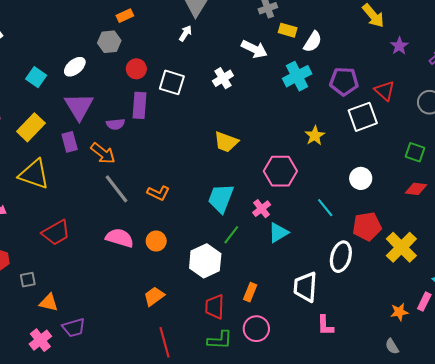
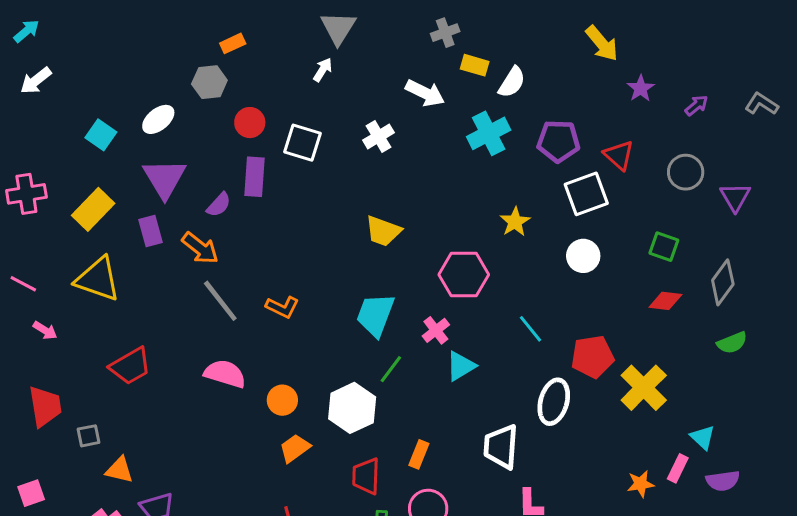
purple semicircle: (115, 124) -> (219, 205), turned -42
white circle: (361, 178) -> (583, 256), moved
orange circle: (156, 241) -> (282, 400), moved
orange trapezoid: (154, 296) -> (295, 448), moved

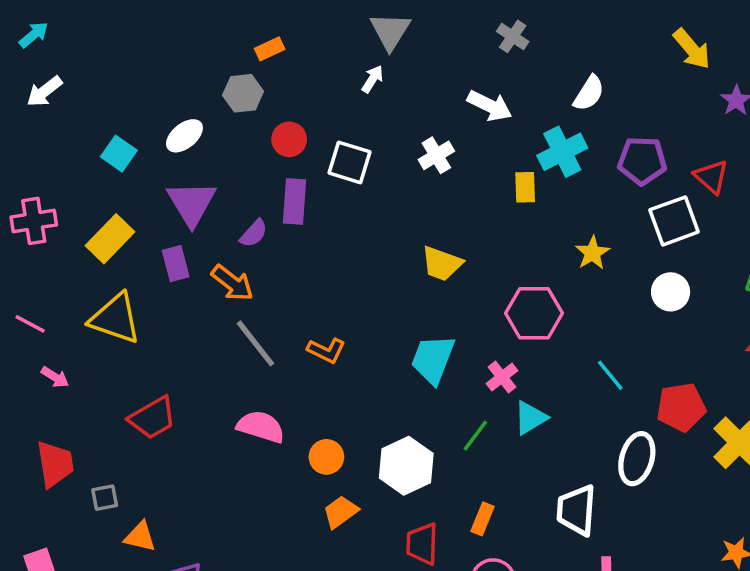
gray cross: (445, 33) -> (513, 36), turned -36
yellow rectangle: (475, 65) -> (525, 187), moved, turned 72
green line: (391, 369) -> (475, 436), moved

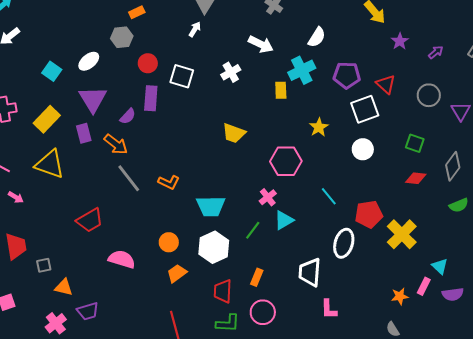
cyan trapezoid: (433, 359) -> (211, 206), moved, turned -112
red trapezoid: (153, 418) -> (90, 220), moved
pink semicircle: (261, 427) -> (122, 259), moved

